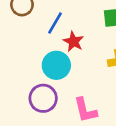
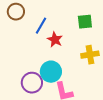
cyan circle: (56, 65) -> (51, 72), moved

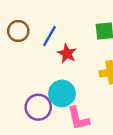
brown circle: (16, 12) -> (18, 31), moved

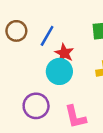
cyan circle: (62, 93) -> (59, 71), moved

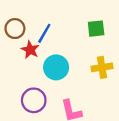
red star: (64, 53) -> (30, 50), moved

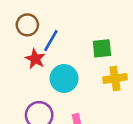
brown circle: (15, 29) -> (27, 25), moved
green square: (96, 29) -> (102, 48), moved

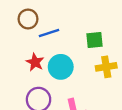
blue line: (51, 41) -> (49, 33), turned 42
red star: (35, 59) -> (35, 62), moved

